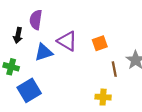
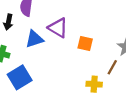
orange square: (100, 43) -> (85, 44), moved, turned 32
brown line: (114, 69) -> (112, 67), moved, turned 40

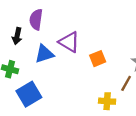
orange square: (85, 44) -> (98, 59), turned -35

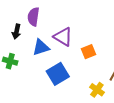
blue square: (29, 94) -> (58, 74), moved
yellow cross: (107, 101) -> (97, 90), turned 32

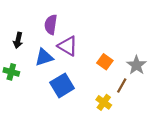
purple semicircle: (33, 17) -> (51, 25), moved
orange square: (88, 52) -> (105, 62), moved, turned -32

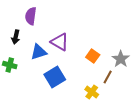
purple semicircle: (51, 25) -> (31, 16), moved

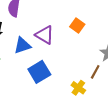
orange square: (93, 56) -> (77, 25), moved

